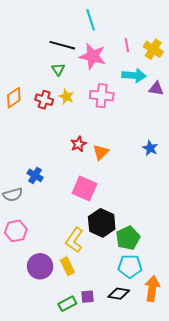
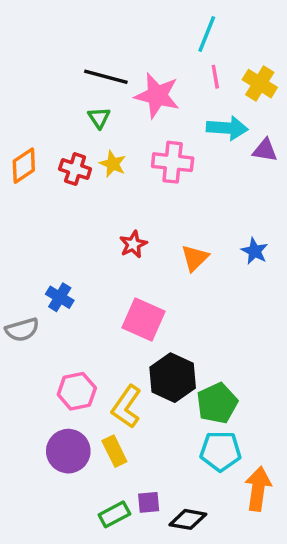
cyan line: (91, 20) -> (207, 34), moved, turned 40
orange triangle: (101, 152) -> (195, 258), moved
pink hexagon: (16, 231) -> (77, 391), moved
black diamond: (119, 294) -> (188, 519), moved

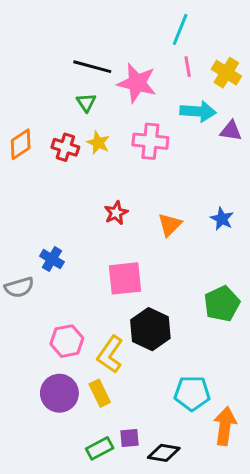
pink square: (144, 319) -> (125, 278), turned -30
green pentagon: (217, 403) -> (222, 304), moved

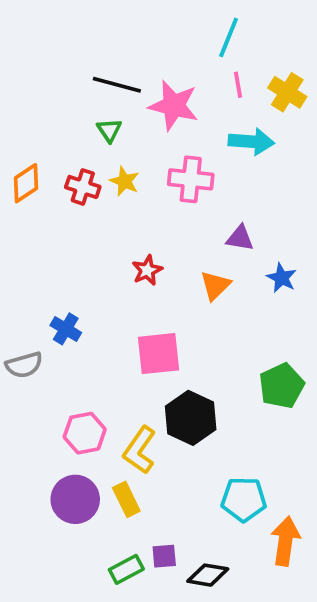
purple triangle: (231, 131) -> (240, 238), moved

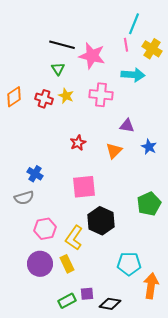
cyan line: (229, 37) -> (134, 24), moved
gray semicircle: (24, 365) -> (24, 198), moved

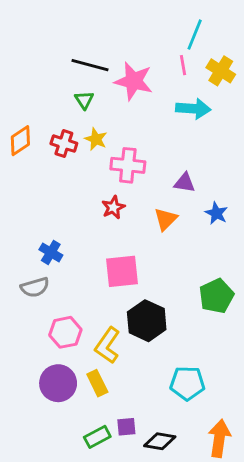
pink cross: (101, 95) -> (128, 165), moved
orange arrow: (151, 286) -> (219, 438), moved

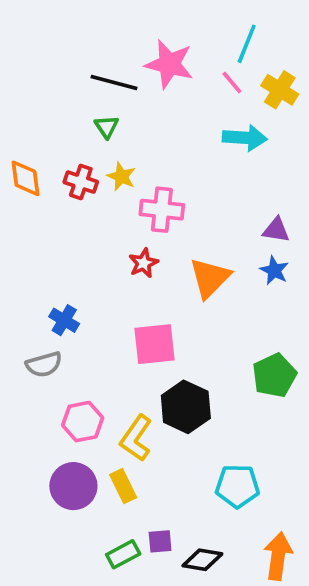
pink line: (183, 65) -> (232, 82), turned -30
pink star: (134, 81) -> (169, 64), moved
orange diamond: (20, 141) -> (26, 178), turned -64
purple triangle: (184, 183) -> (276, 230), moved
orange triangle: (166, 219) -> (210, 278), size x1.4

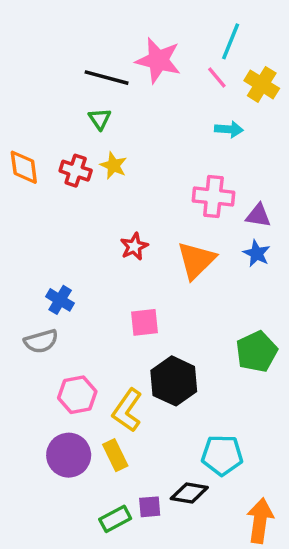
cyan arrow: (245, 138) -> (229, 129), size x0.7
pink cross: (162, 210) -> (213, 197), moved
pink square: (154, 344) -> (144, 322), size x0.7
black diamond: (202, 560) -> (189, 493), moved

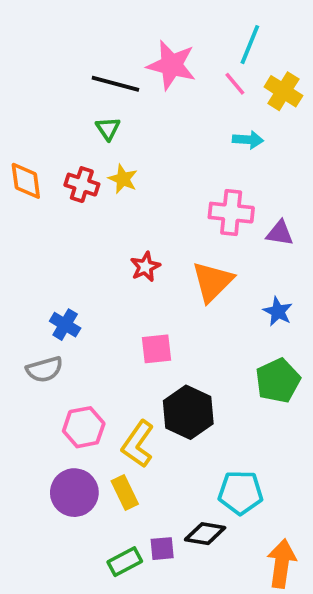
blue star: (257, 253) -> (278, 312), moved

